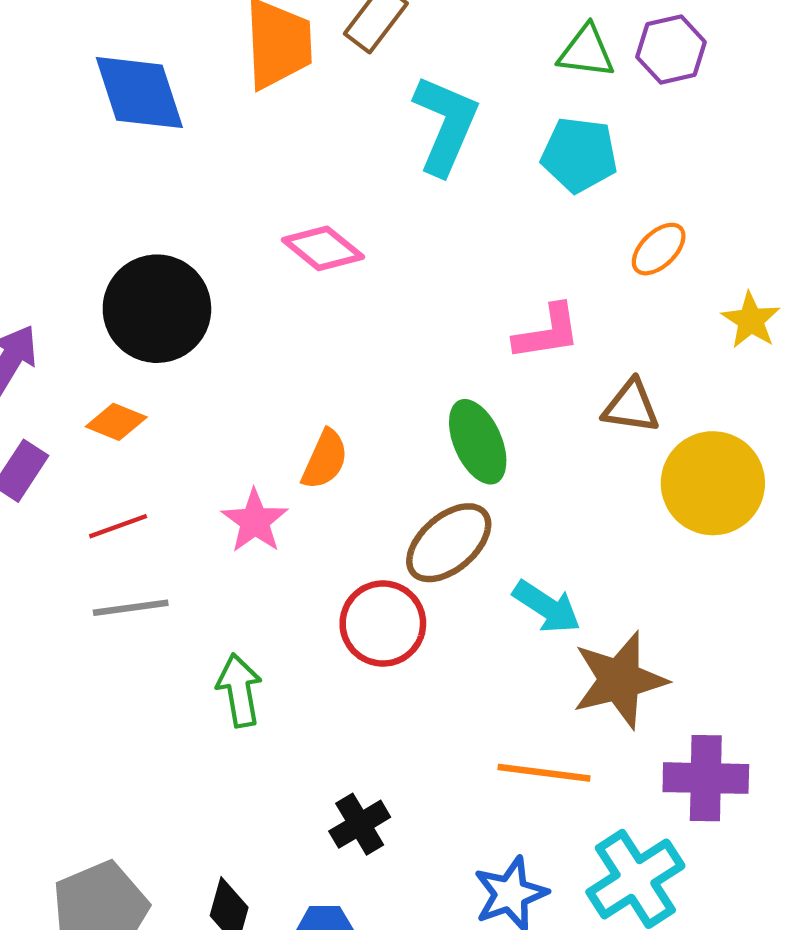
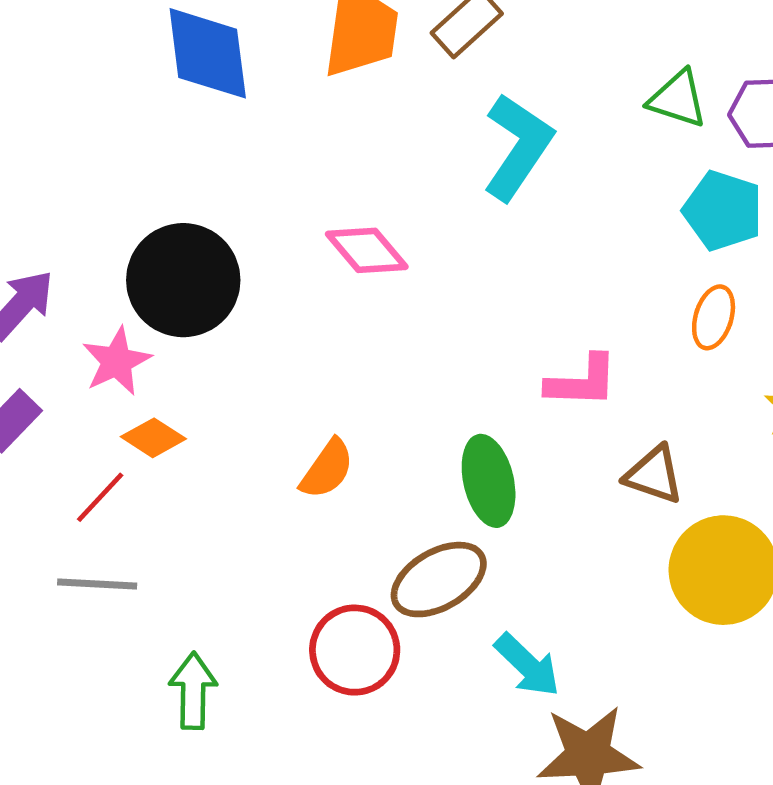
cyan pentagon: (579, 155) -> (723, 211), moved
orange ellipse: (659, 249) -> (714, 317), turned -40
orange diamond: (116, 422) -> (153, 438), moved
pink star: (255, 521) -> (117, 361), moved
red line: (118, 526) -> (100, 497), turned -38

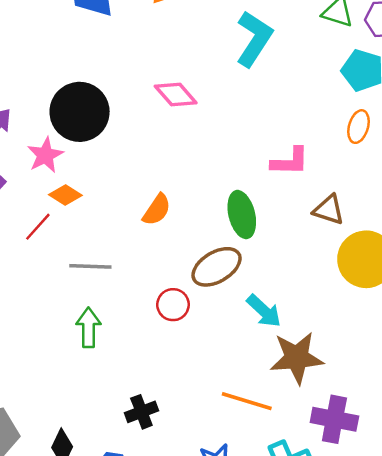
gray line: (97, 584) -> (90, 266), moved
red circle: (355, 650) -> (173, 305), size x0.7

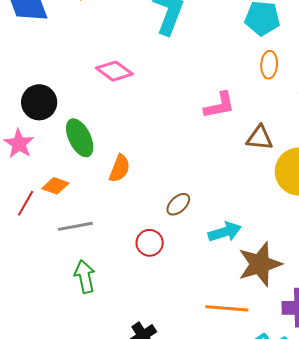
black circle: (80, 112) -> (39, 102), size x0.7
orange diamond: (65, 195) -> (55, 186), moved
green ellipse: (242, 215) -> (80, 138), moved
brown ellipse: (217, 267) -> (178, 204), size x0.6
cyan arrow: (264, 311) -> (225, 232), turned -48

